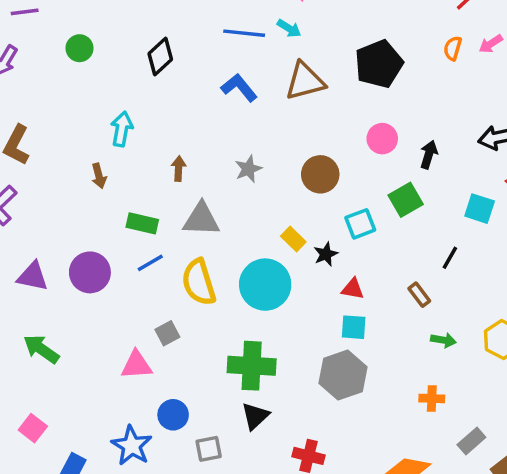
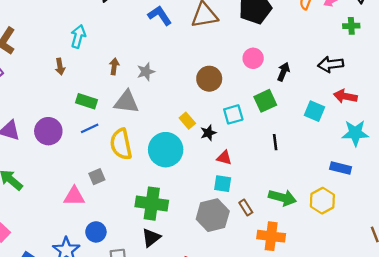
gray star: (248, 169) -> (146, 72), moved
black line: (450, 258) -> (275, 142), moved, turned -42
brown rectangle: (419, 295) -> (246, 208), moved
green arrow: (443, 340) -> (282, 198), size x1.6
orange cross: (432, 398) -> (271, 236), size x1.6

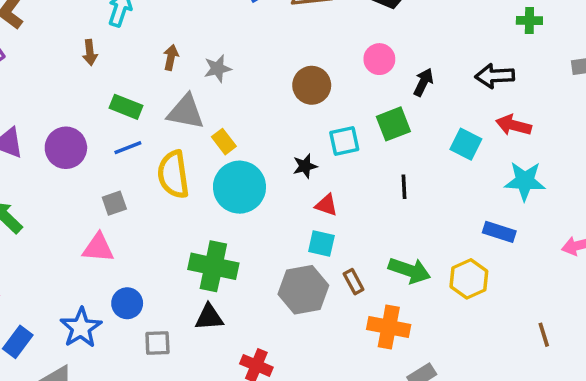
yellow rectangle: (187, 121) -> (224, 142), moved
gray square: (97, 177) -> (114, 203), moved
black triangle: (151, 238) -> (209, 317), turned 30

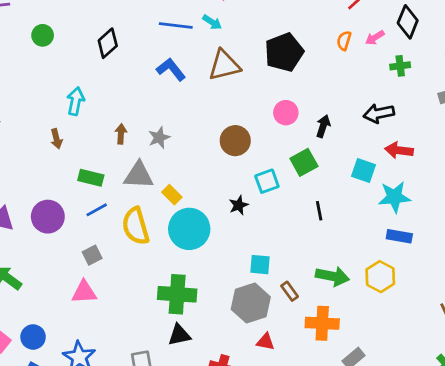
cyan star: (525, 181) -> (394, 197), moved
red triangle: (326, 205) -> (265, 342), moved
blue circle: (127, 303) -> (33, 337), moved

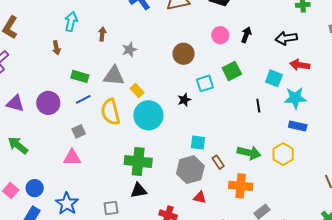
black arrow: (323, 126) -> (246, 35), moved
brown arrow: (121, 134) -> (102, 34), moved
black line: (319, 211) -> (258, 106), moved

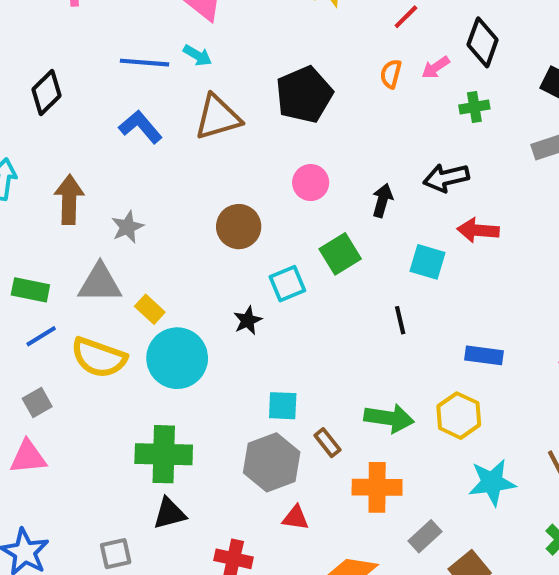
brown arrow: (102, 34) -> (69, 200), size x1.6
black arrow: (246, 35) -> (382, 200), moved
cyan star: (295, 98) -> (492, 482), moved
yellow semicircle: (110, 112) -> (99, 357), turned -52

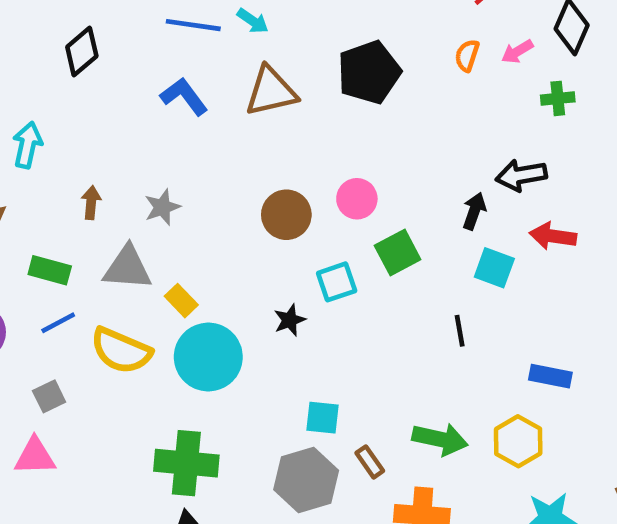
pink circle: (311, 183) -> (357, 199), moved
brown arrow: (69, 200) -> (91, 203), moved, size x0.6
black arrow: (382, 200) -> (474, 211), moved

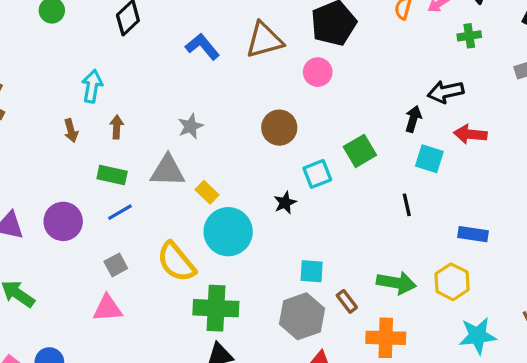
pink circle: (357, 199) -> (318, 72), moved
brown arrow: (91, 203) -> (117, 127), moved
yellow semicircle: (121, 351) -> (176, 262), moved, turned 30

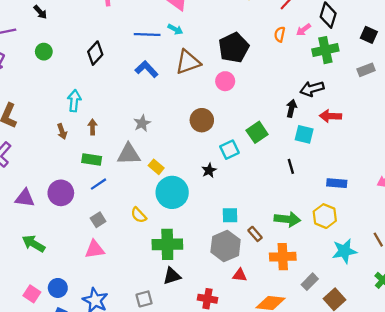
green cross: (469, 36) -> (325, 50), size x1.6
yellow semicircle: (176, 262) -> (139, 215), size x0.6

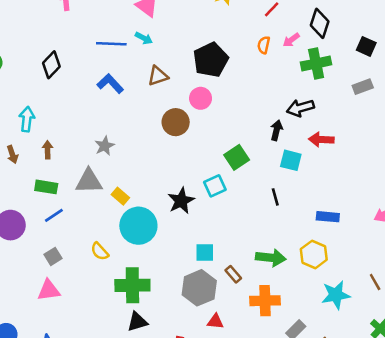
brown triangle: (188, 62) -> (158, 76), size x0.7
brown circle: (202, 120) -> (176, 122), moved
cyan square: (229, 150) -> (215, 186), moved
black star: (209, 170) -> (181, 201), size x1.5

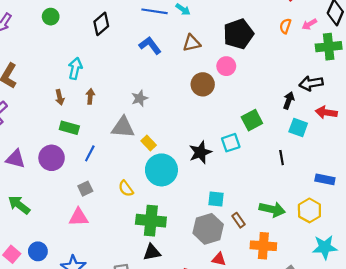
green rectangle: (46, 187) -> (69, 128), moved
blue line: (54, 215) -> (90, 153), turned -35

